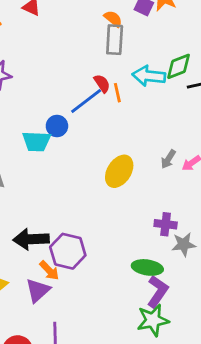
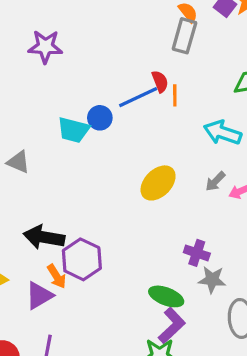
cyan arrow: (149, 76) -> (223, 133), moved

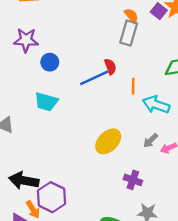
orange line: (175, 95) -> (133, 86), moved
blue circle: (100, 118) -> (50, 62), moved
purple cross: (197, 253) -> (133, 180), moved

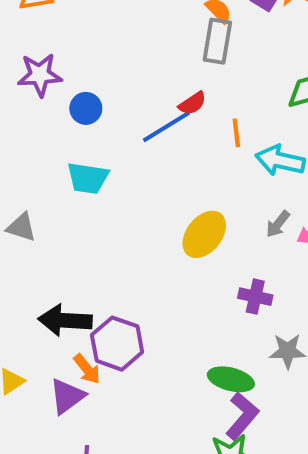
red semicircle: (110, 66) -> (192, 103), turned 84

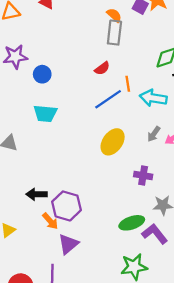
blue line: (166, 127) -> (108, 99), moved
black arrow: (65, 320) -> (37, 194), size x0.7
green ellipse: (231, 379) -> (132, 223), turned -30
purple triangle: (67, 396) -> (68, 244), moved
purple L-shape: (242, 416) -> (155, 234), moved, turned -76

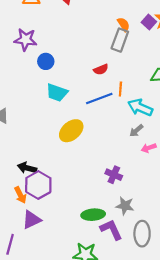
cyan trapezoid: (45, 113) -> (57, 93), moved
gray arrow: (154, 134) -> (136, 131), moved
yellow ellipse: (113, 142) -> (71, 131), moved
black arrow: (37, 194) -> (27, 168), moved

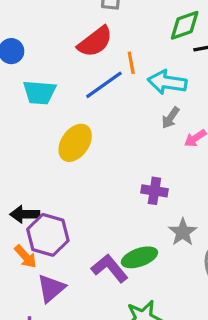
red semicircle: (101, 69) -> (95, 42), size x1.6
gray star: (125, 206) -> (183, 232), turned -30
purple L-shape: (111, 230) -> (110, 268), moved

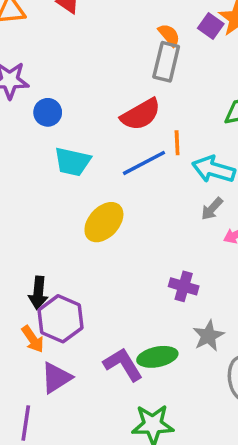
black arrow: (25, 214) -> (38, 293), turned -92

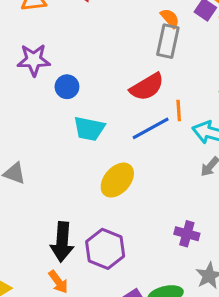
black arrow: (38, 293) -> (62, 242), size x1.4
purple hexagon: (60, 319) -> (105, 249), moved

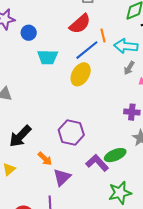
yellow ellipse: (117, 180) -> (81, 74), moved
purple cross: (187, 234) -> (132, 112), moved
black arrow: (62, 242) -> (20, 136), moved, turned 50

